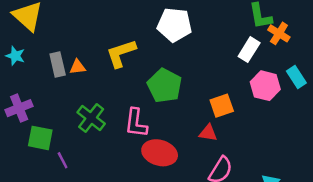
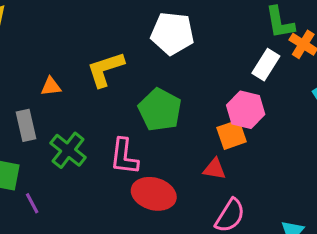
gray rectangle: (58, 65) -> (26, 125), moved
pink hexagon: (265, 86) -> (246, 110), moved

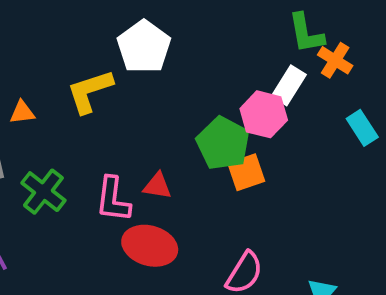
white pentagon: (172, 33) -> (144, 47), moved, turned 30
green pentagon: (160, 110) -> (223, 143), moved
pink hexagon: (246, 110) -> (264, 114), moved
red triangle: (214, 169) -> (157, 186), moved

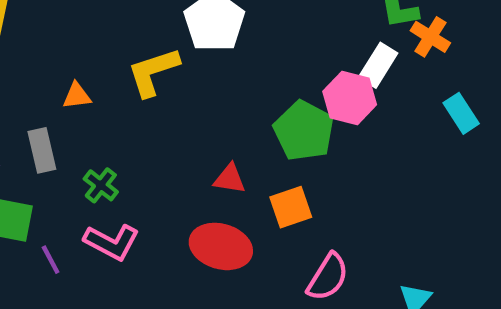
orange square: (246, 172) -> (291, 207), moved
green cross: (43, 192) -> (101, 185), size x0.7
pink L-shape: (113, 199) -> (112, 242), moved, turned -69

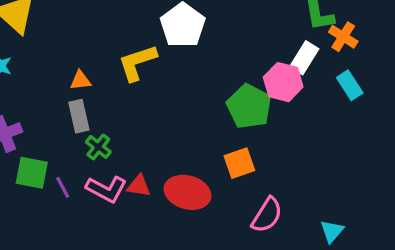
cyan rectangle: (461, 113) -> (350, 85), moved
gray rectangle: (42, 150) -> (79, 116), moved
red triangle: (230, 179) -> (139, 186), moved
purple line: (51, 260) -> (63, 187), moved

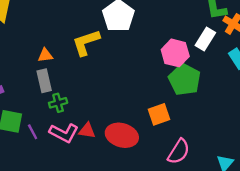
pink hexagon: (283, 82) -> (175, 53), moved
green pentagon: (249, 106) -> (184, 80), moved
green cross: (98, 147) -> (58, 103), turned 36

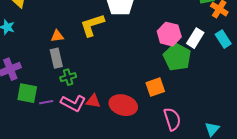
white rectangle: (205, 39) -> (195, 38), moved
purple line: (33, 132) -> (46, 102), turned -72
pink semicircle: (179, 151) -> (172, 119), turned -50

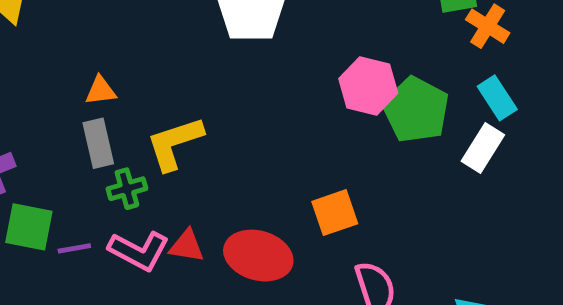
yellow L-shape: (92, 25) -> (175, 143), moved
white rectangle: (195, 38) -> (483, 148), moved
green pentagon: (177, 57) -> (416, 110), moved

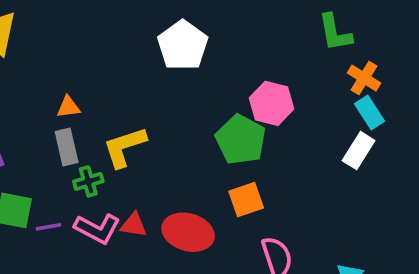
orange cross: (488, 26) -> (364, 78), moved
green pentagon: (416, 110) -> (241, 140), moved

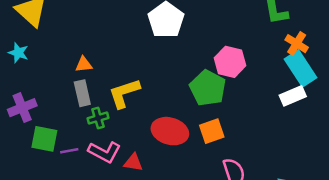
cyan rectangle: (369, 112) -> (301, 68), size x1.5
white rectangle: (359, 151) -> (293, 96), turned 35
red triangle: (134, 225) -> (133, 162), moved
red ellipse: (188, 232) -> (170, 131), moved

